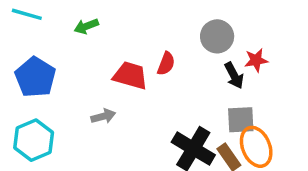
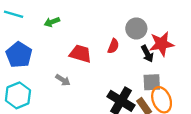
red star: (256, 60) -> (162, 44), size x1.6
red semicircle: (166, 64) -> (113, 46), moved
gray arrow: (103, 116) -> (63, 80), turned 48

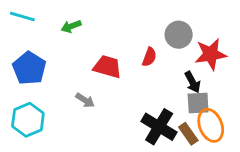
black arrow: (147, 54) -> (193, 82), moved

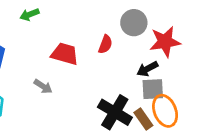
black arrow: (193, 82) -> (147, 69), turned 90

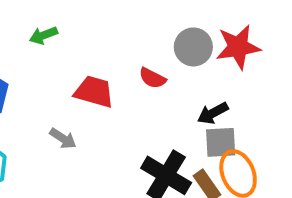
red star: (165, 42) -> (238, 47), moved
red semicircle: (105, 44) -> (152, 78), turned 96

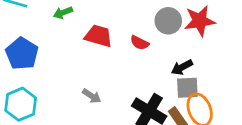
red trapezoid: (94, 92) -> (99, 36), moved
gray arrow: (63, 138) -> (92, 96), moved

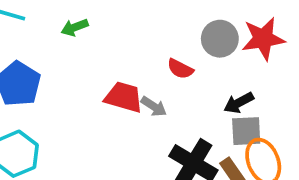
red trapezoid: (99, 36) -> (124, 97), moved
gray arrow: (92, 96) -> (154, 107), moved

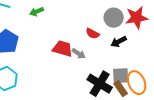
black arrow: (239, 103) -> (119, 42), moved
gray square: (246, 131) -> (121, 76), moved

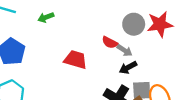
black arrow: (119, 42) -> (128, 68), moved
gray arrow: (79, 54) -> (125, 50), moved

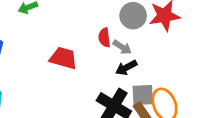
red semicircle: (110, 42) -> (104, 38), turned 56

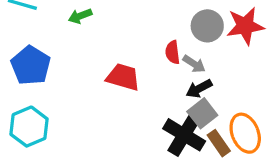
gray square: (143, 95) -> (202, 113), moved, turned -35

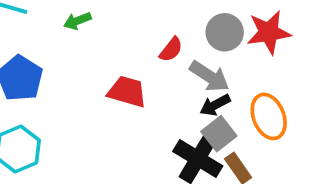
red semicircle: (173, 52) -> (171, 50), moved, turned -135
gray arrow: (194, 64) -> (209, 76), size x1.5
orange ellipse: (245, 133) -> (269, 116), moved

